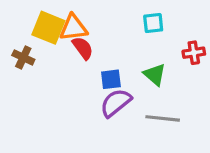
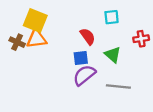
orange triangle: (73, 28) -> (36, 39), moved
red semicircle: (83, 48) -> (88, 36), moved

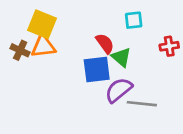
green triangle: (113, 55) -> (121, 57), moved
blue square: (81, 58) -> (97, 69), size x1.5
purple semicircle: (84, 75) -> (119, 90), moved

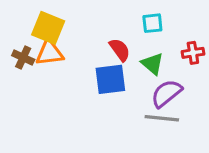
green triangle: (121, 57) -> (152, 64), moved
purple semicircle: (119, 90) -> (166, 93), moved

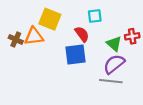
cyan square: (152, 23) -> (95, 16), moved
yellow square: (48, 28) -> (50, 19), moved
green triangle: (152, 64) -> (114, 44), moved

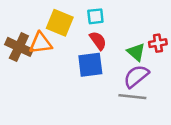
cyan square: (95, 16) -> (95, 16), moved
brown cross: (16, 39) -> (19, 47), size x1.5

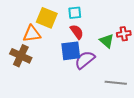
brown cross: (19, 47) -> (21, 56), moved
purple semicircle: (136, 76) -> (85, 60), moved
gray line: (132, 97) -> (116, 83), moved

